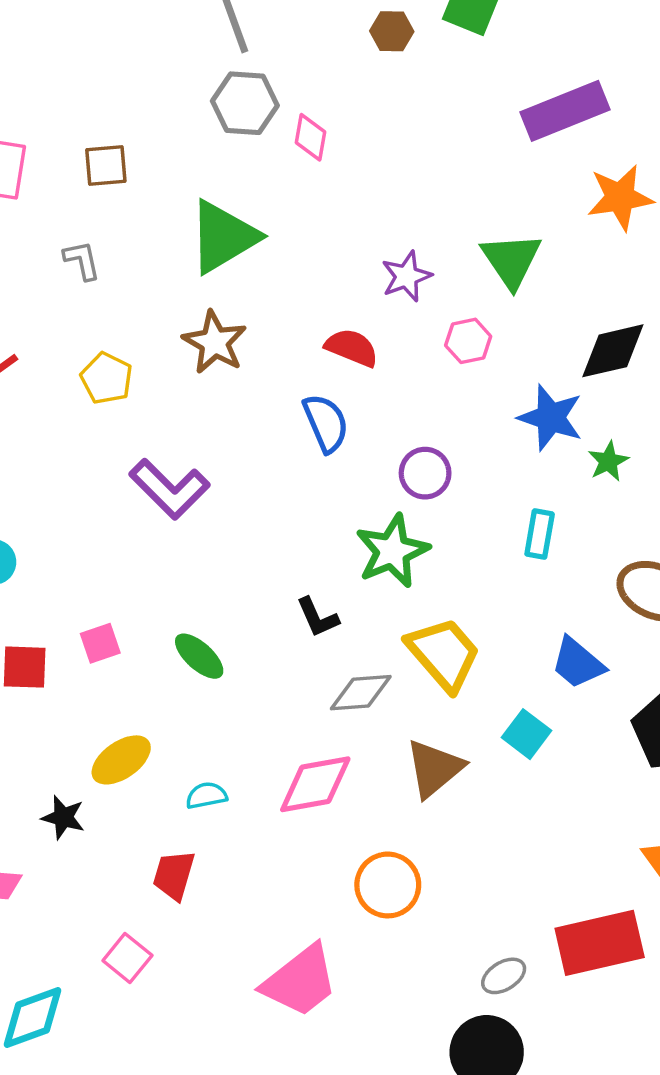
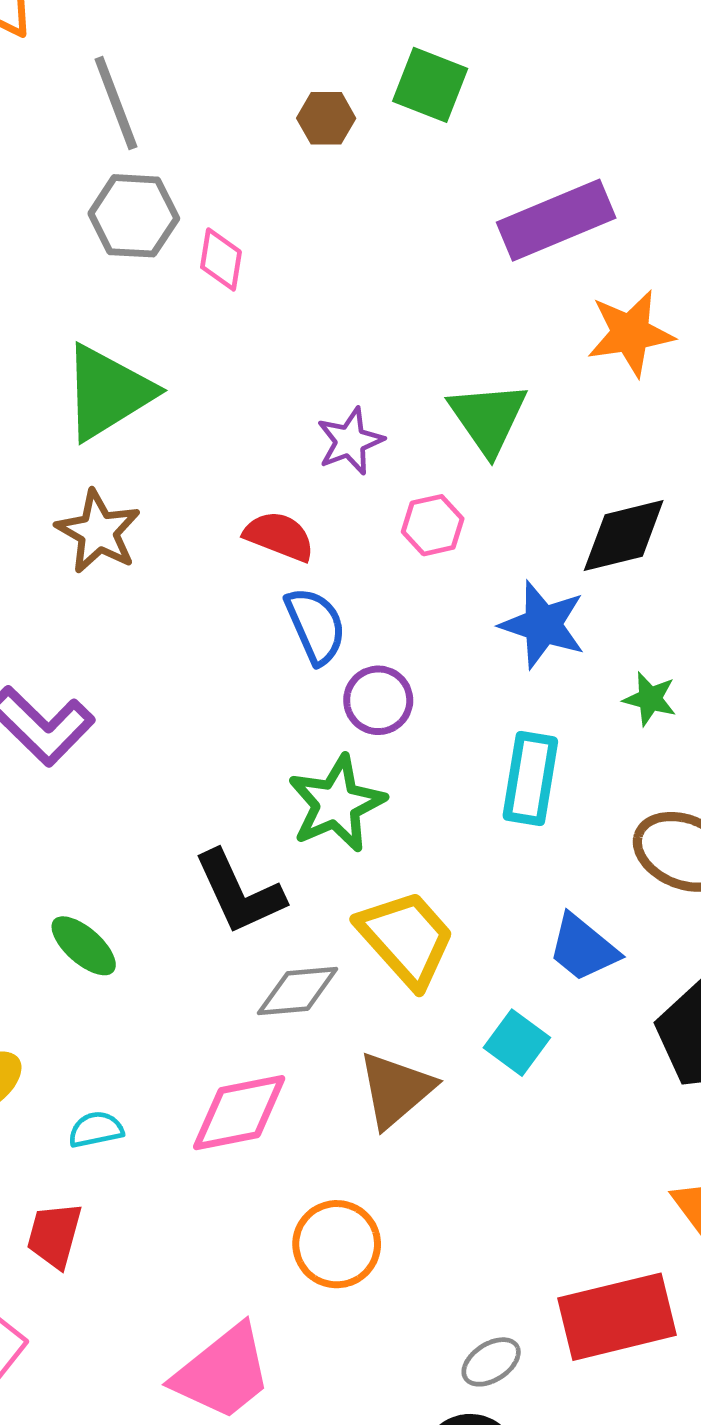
blue semicircle: (326, 423) -> (316, 626), moved
green star: (608, 461) -> (650, 699), moved, turned -30
cyan rectangle: (540, 534) -> (530, 779), size x1.4
black L-shape: (318, 617) -> (239, 892), size x1.6

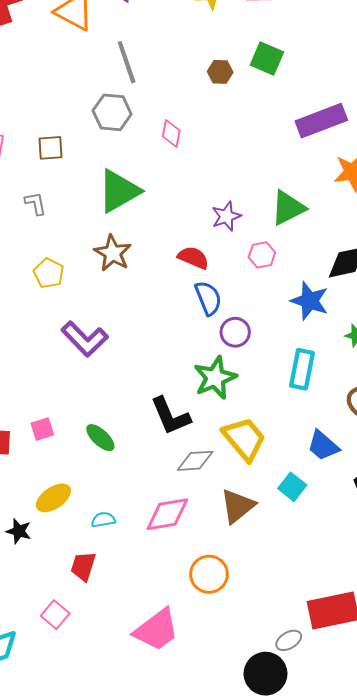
gray hexagon: (134, 216) -> (112, 112), moved
green triangle: (488, 418) -> (288, 208), turned 36
gray ellipse: (491, 1362) -> (289, 640), moved

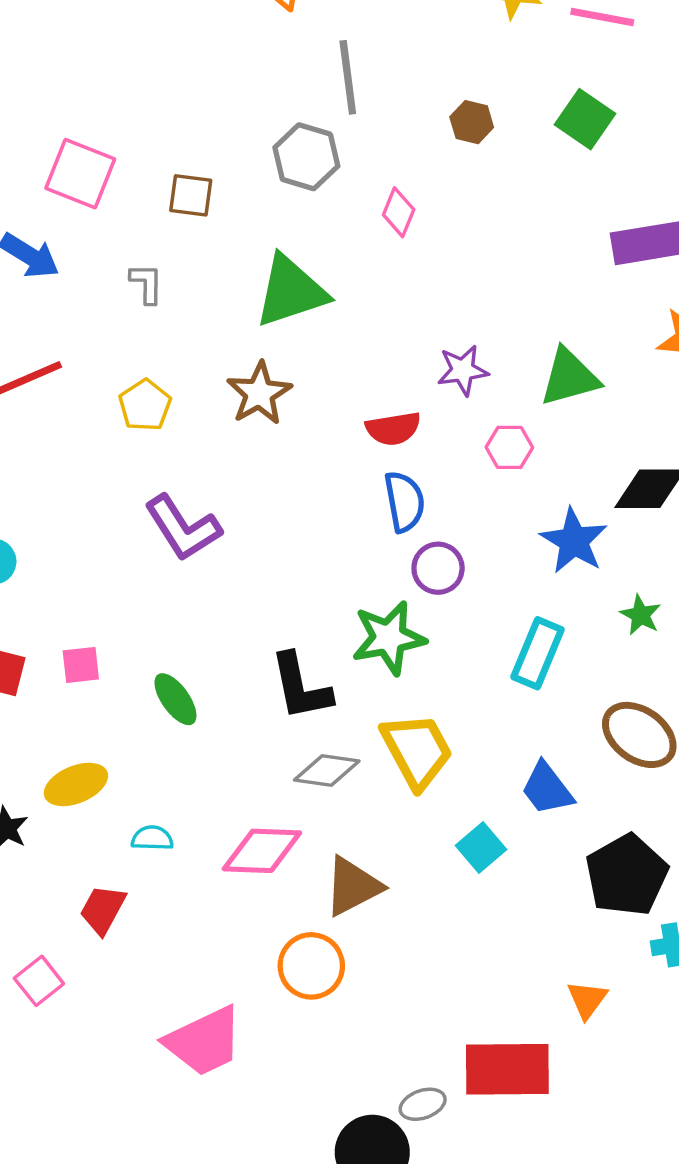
brown hexagon: (220, 72) -> (472, 122), moved
red semicircle: (193, 258) -> (393, 429), turned 136
brown triangle: (238, 506) -> (353, 886), moved

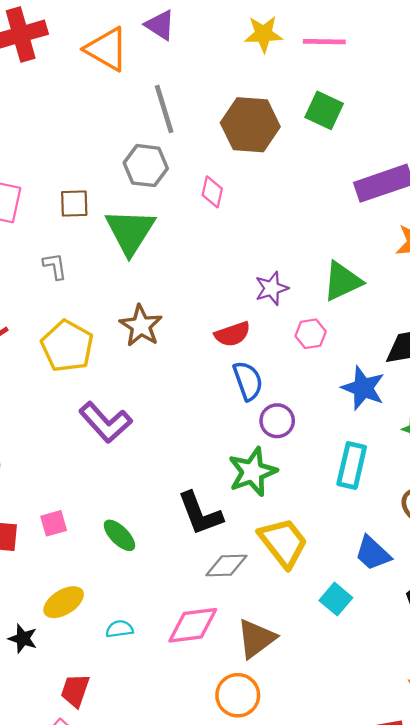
brown hexagon: (472, 122) -> (250, 125), size x2.0
green triangle: (291, 291) -> (130, 232), moved, turned -30
yellow pentagon: (145, 405) -> (67, 346), size x1.5
red trapezoid: (103, 909) -> (75, 690), moved

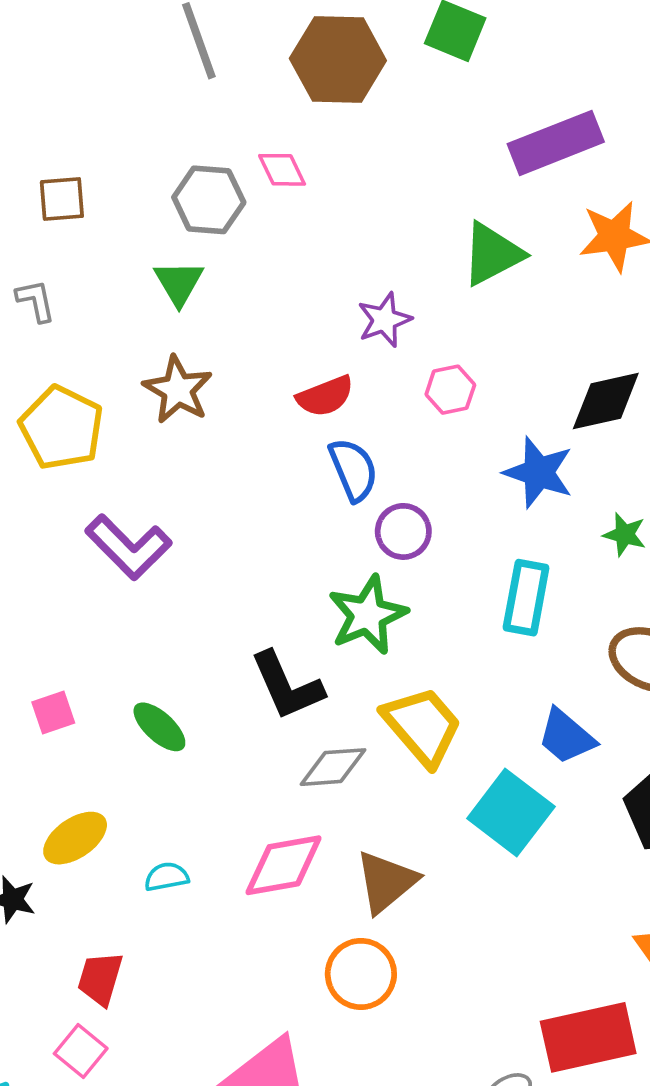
gray hexagon: (146, 166) -> (209, 200), moved
pink diamond: (212, 192) -> (282, 170), turned -36
green triangle: (130, 232) -> (179, 283), moved, size x0.6
green triangle: (342, 281) -> (492, 254), moved
cyan square: (336, 599) -> (511, 812), size x1.6

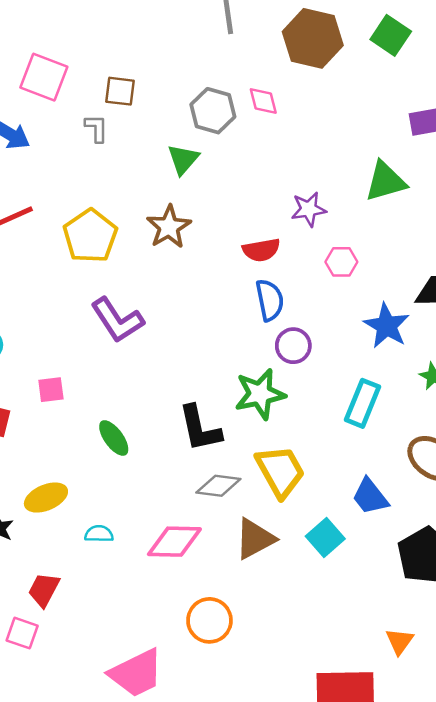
gray L-shape: (36, 301) -> (96, 128), moved
pink square: (53, 713) -> (51, 390), moved
cyan square: (511, 812) -> (325, 537), size x0.7
brown triangle: (386, 882) -> (255, 539), moved
pink square: (81, 1051) -> (22, 633), turned -32

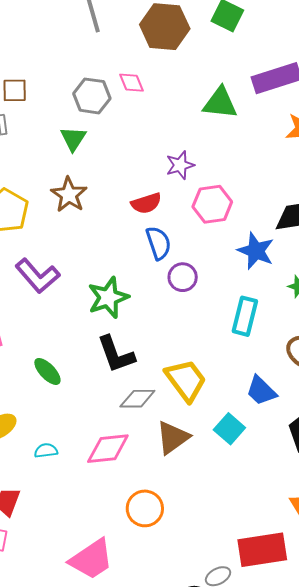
green triangle: (385, 181) -> (220, 103), moved, turned 30
pink hexagon: (341, 262) -> (212, 204), size x1.5
green star: (260, 394) -> (108, 298), moved

